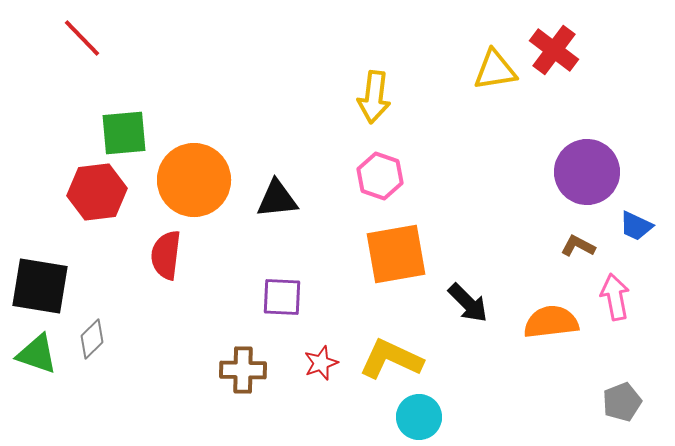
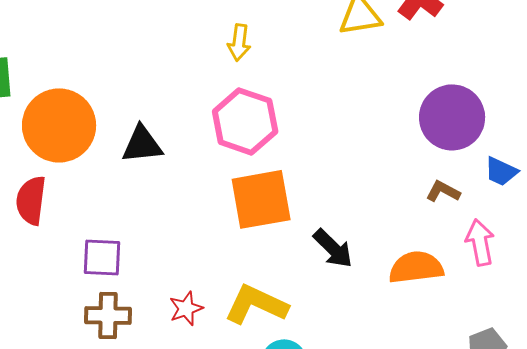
yellow arrow: (374, 97) -> (239, 42), size x0.7
pink hexagon: (380, 176) -> (245, 121), size x1.4
purple square: (282, 297) -> (102, 257), moved

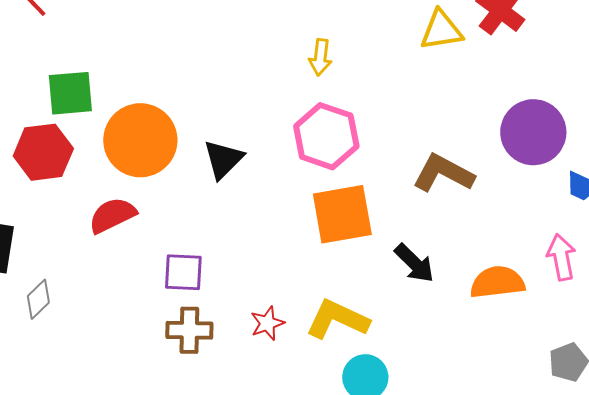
black triangle: (142, 144) -> (223, 159), turned -39
brown L-shape: (443, 191) -> (443, 173), moved, size x1.8
red semicircle: (31, 200) -> (112, 215), turned 57

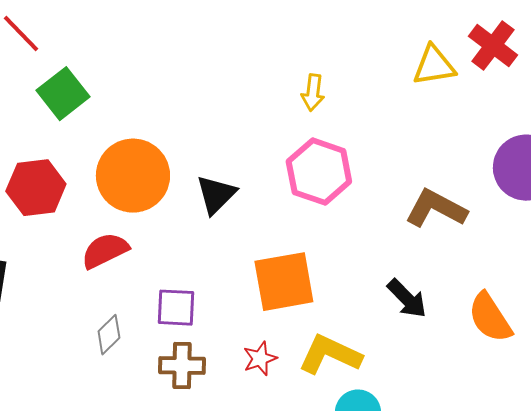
green square: (70, 93) -> (63, 94), moved, turned -33
orange square: (342, 214) -> (284, 282), moved
orange semicircle: (497, 282) -> (490, 318), turned -116
gray diamond: (38, 299) -> (109, 335), moved

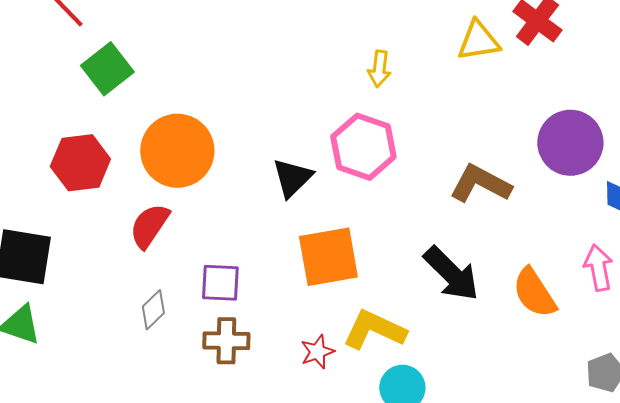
yellow arrow: (313, 93) -> (379, 69), moved
black triangle: (216, 195) -> (292, 178), moved
red semicircle: (105, 251) -> (149, 226), turned -30
black arrow: (407, 299) -> (451, 274), size x1.4
red star: (260, 359) -> (317, 352), moved

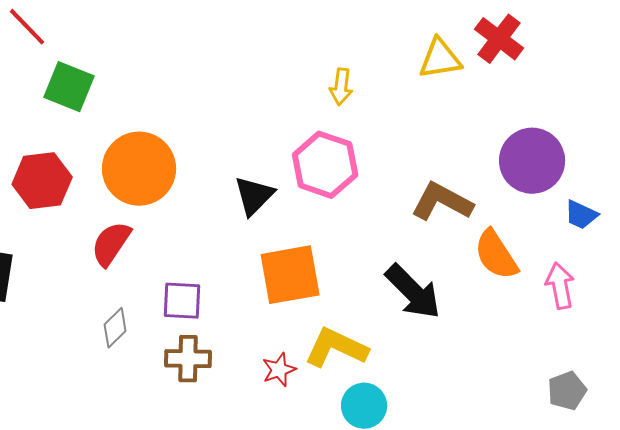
green square: (107, 69) -> (69, 87), turned -30
orange semicircle: (534, 293) -> (496, 255), moved

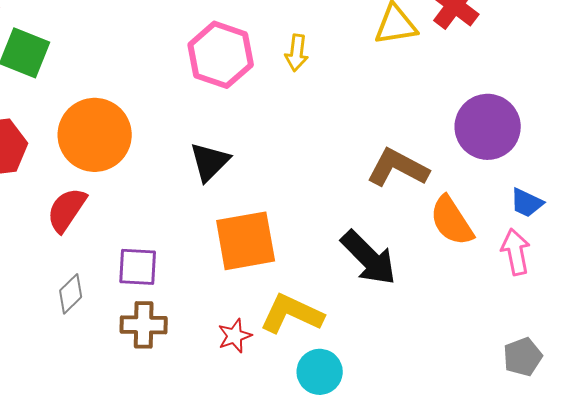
pink hexagon: (325, 165) -> (221, 55), moved
blue trapezoid: (581, 215) -> (527, 203), moved

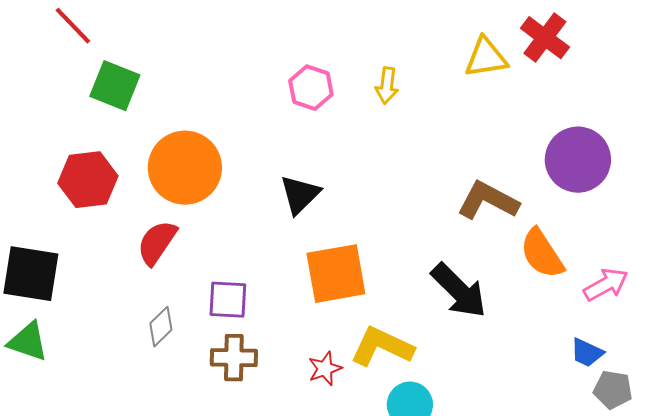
pink hexagon: (221, 55) -> (311, 88), size x0.7
blue trapezoid: (527, 203) -> (587, 353), moved
pink arrow: (516, 252) -> (606, 285), turned 72
gray pentagon: (523, 357) -> (613, 390), turned 30

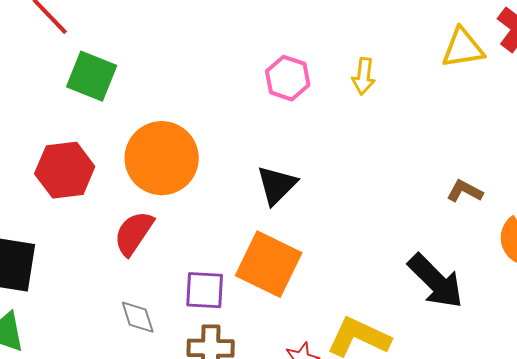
brown L-shape: (488, 201) -> (465, 191), size x0.6
orange square: (336, 274) -> (269, 264), moved, turned 36
gray diamond: (161, 327) -> (138, 317), turned -63

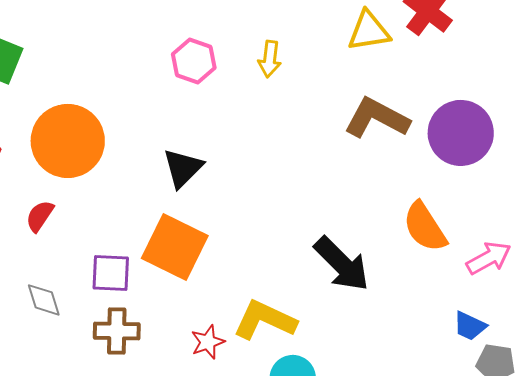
brown L-shape: (465, 191) -> (377, 118), moved, size x1.8
red semicircle: (134, 233) -> (40, 216), size x0.7

